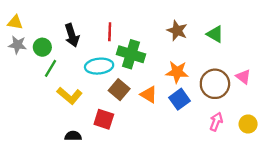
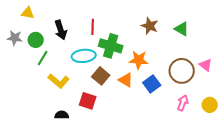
yellow triangle: (15, 22) -> (28, 13), moved
orange star: (177, 72) -> (139, 60), moved

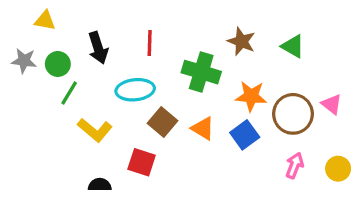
green cross: (111, 46) -> (201, 72), moved
orange star: (139, 60) -> (251, 96), moved

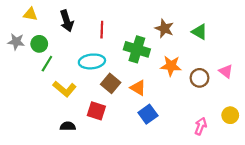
black arrow: (98, 48) -> (67, 21), moved
brown circle: (293, 114) -> (200, 78), size x0.7
blue square: (245, 135) -> (148, 114), moved
pink arrow: (295, 165) -> (201, 126), moved

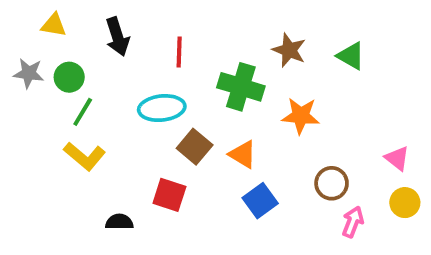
pink triangle: (226, 71) -> (397, 158), moved
brown circle: (200, 78) -> (332, 183), moved
yellow L-shape: (64, 89) -> (85, 156), moved

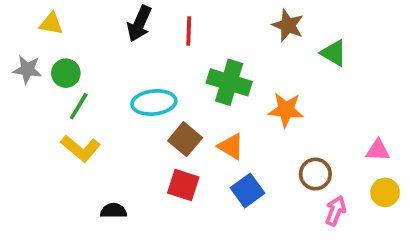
black arrow: (117, 37) -> (139, 24), moved, turned 42
brown star: (289, 50) -> (288, 25), moved
red line: (179, 52) -> (189, 31), moved
pink triangle: (397, 158) -> (378, 150), turned -35
red square: (169, 195) -> (183, 185), moved

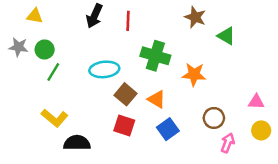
yellow L-shape: (81, 148) -> (55, 118), moved
black semicircle: (114, 211) -> (77, 143), size x1.5

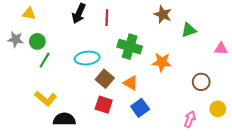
green triangle: (226, 36) -> (189, 30), turned -49
pink triangle: (256, 102) -> (221, 49), moved
brown circle: (214, 118) -> (201, 82), moved

